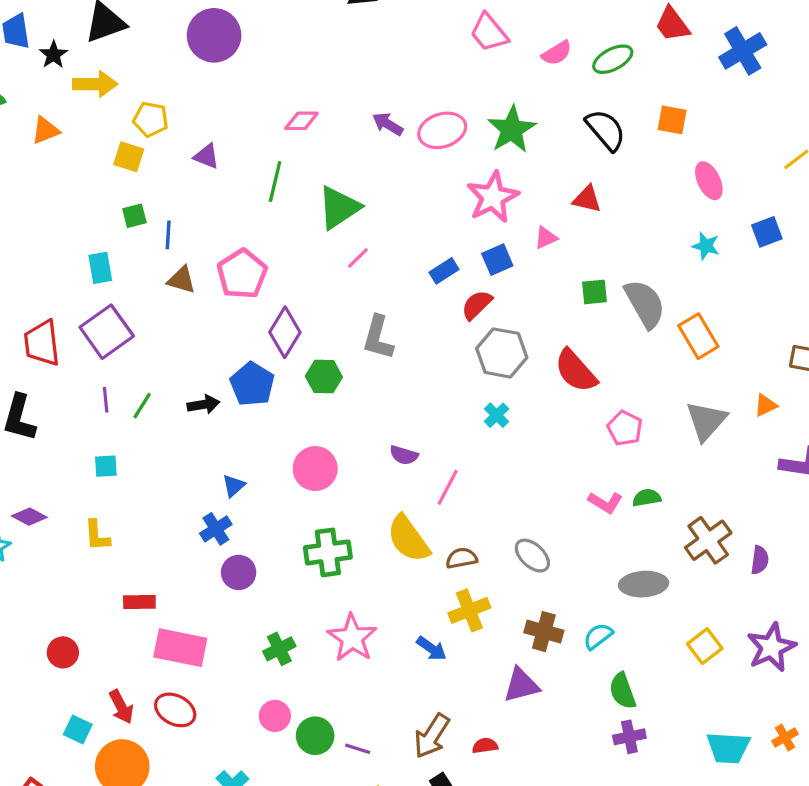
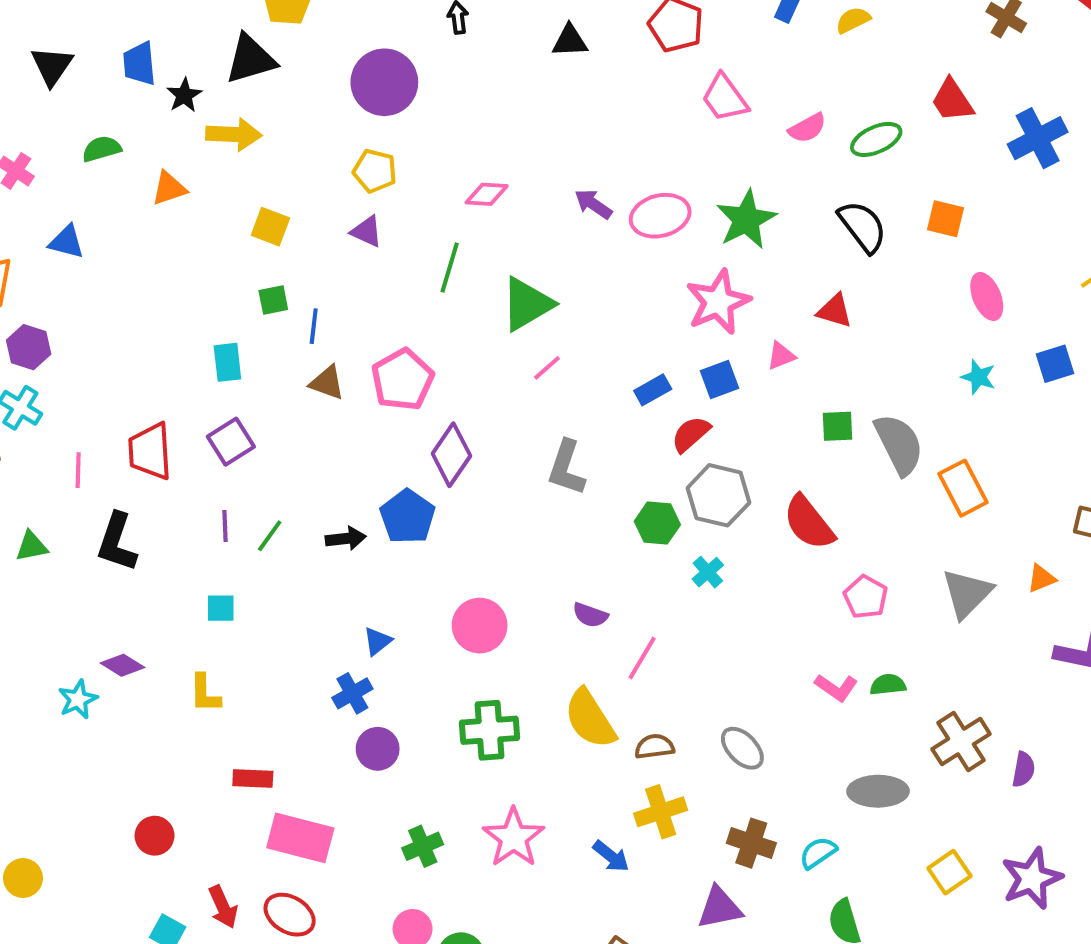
yellow pentagon: (151, 119) -> (375, 171), moved
purple square: (107, 332) -> (231, 442), size x0.7
green hexagon: (324, 377) -> (657, 523), moved

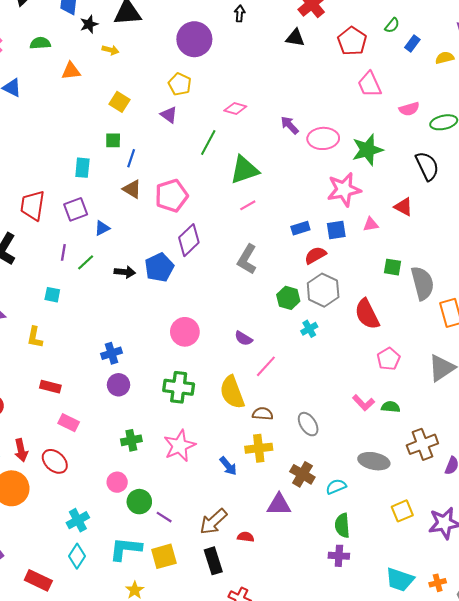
yellow arrow: (234, 134) -> (110, 50), size x0.6
blue triangle: (377, 641) -> (102, 228), moved
pink rectangle: (300, 838) -> (69, 423), size x0.6

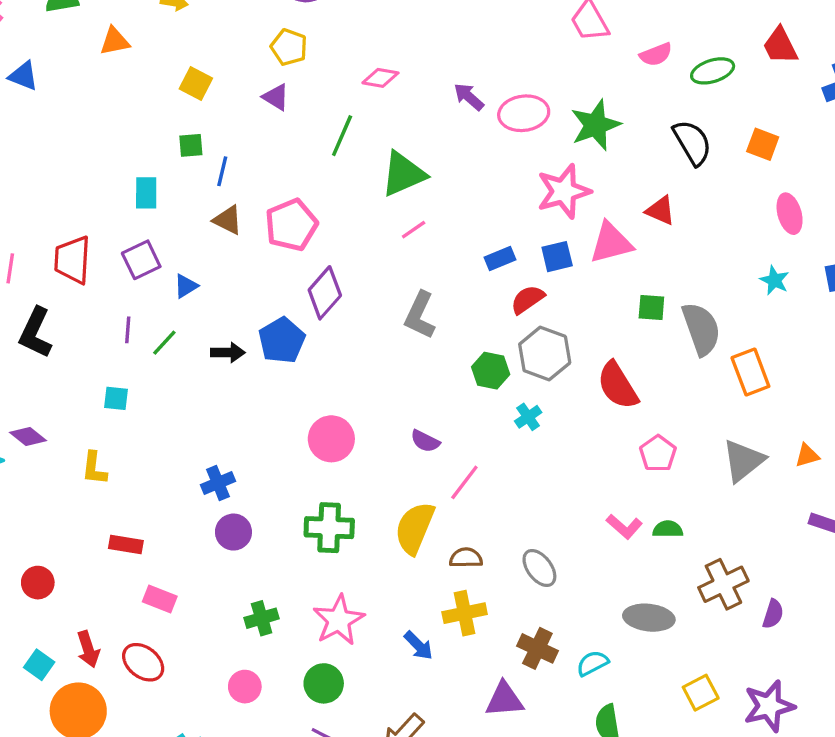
pink triangle: (371, 224) -> (611, 243), size x1.8
yellow semicircle: (232, 392) -> (415, 528), turned 48
green circle: (139, 502) -> (324, 683), moved

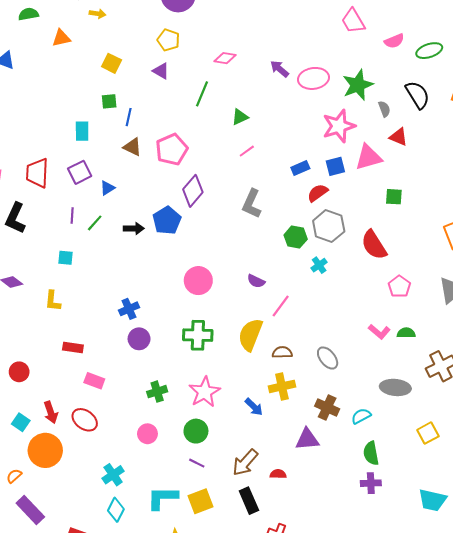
green triangle: (403, 174) -> (240, 117), size x0.6
gray semicircle: (701, 329) -> (384, 109), moved, size x0.5

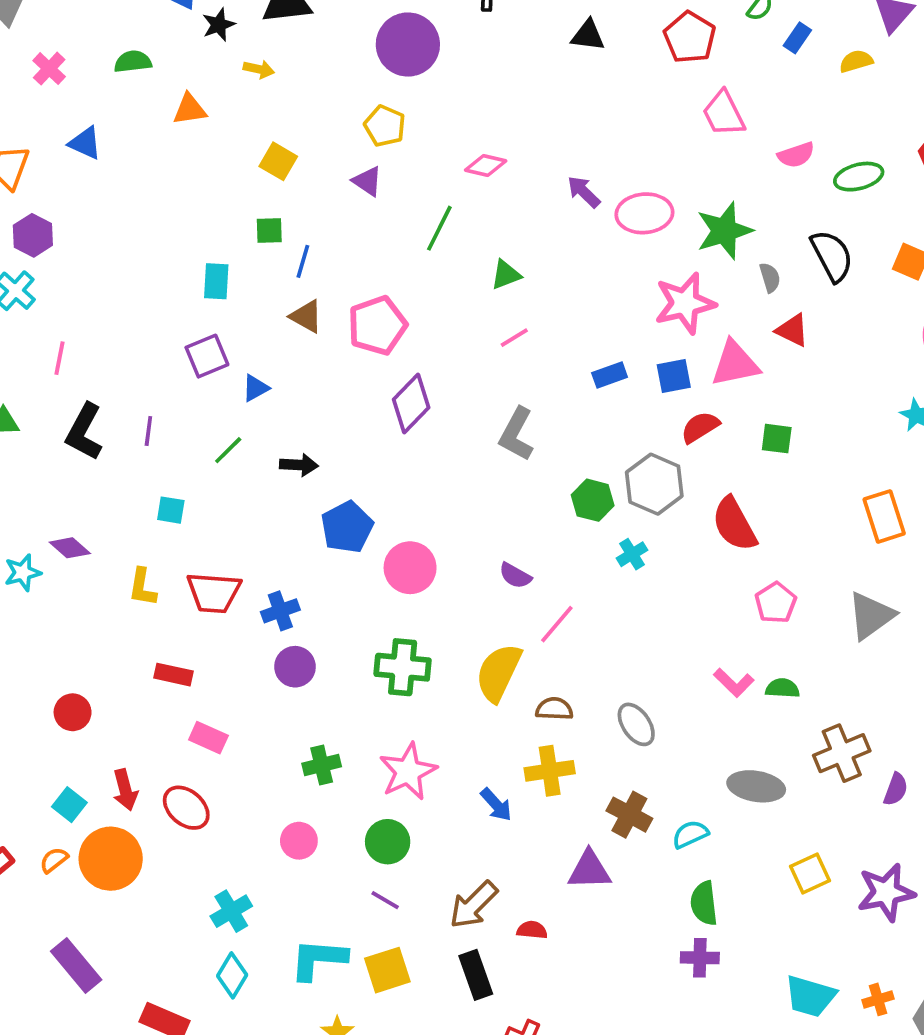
red trapezoid: (37, 173) -> (214, 593), moved, turned -92
red semicircle: (318, 193) -> (700, 427), moved
purple line: (72, 216) -> (148, 431), moved
blue pentagon: (167, 220) -> (347, 527), moved
orange semicircle: (14, 476) -> (54, 860), moved

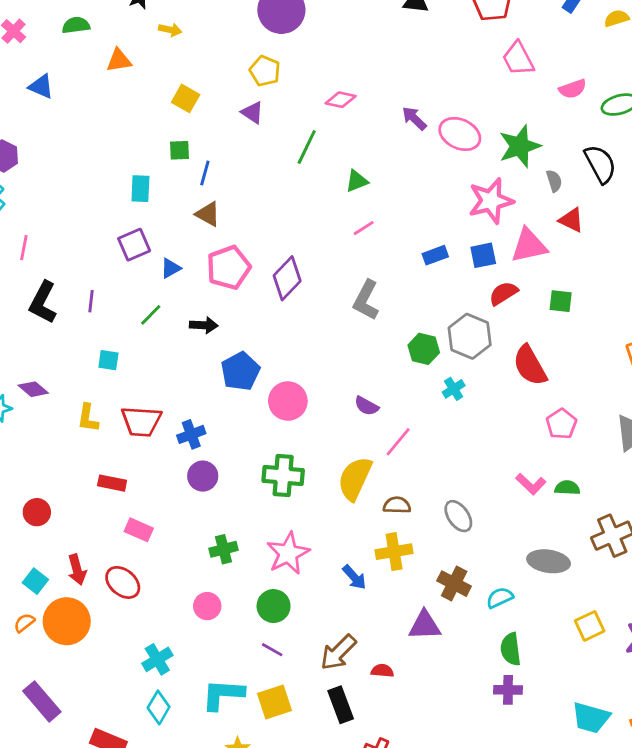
pink ellipse: (644, 213) -> (460, 134), turned 30
pink pentagon: (377, 325) -> (229, 268), moved

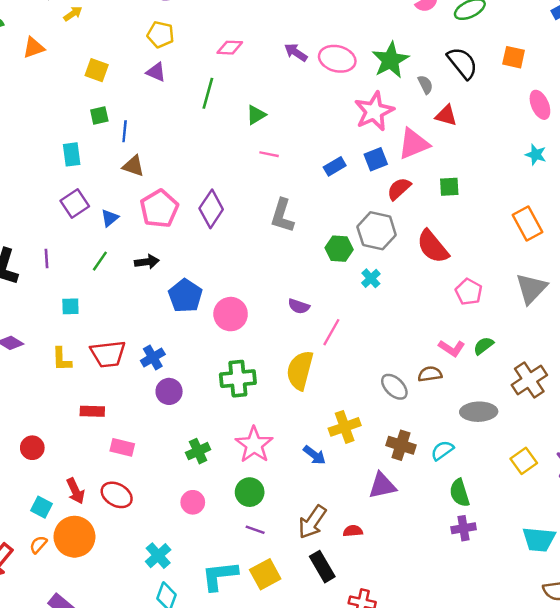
yellow arrow: (170, 30) -> (73, 14), turned -36
pink line: (364, 228) -> (269, 154), turned 54
green semicircle: (567, 488) -> (483, 346), turned -30
brown semicircle: (397, 505) -> (430, 374), moved

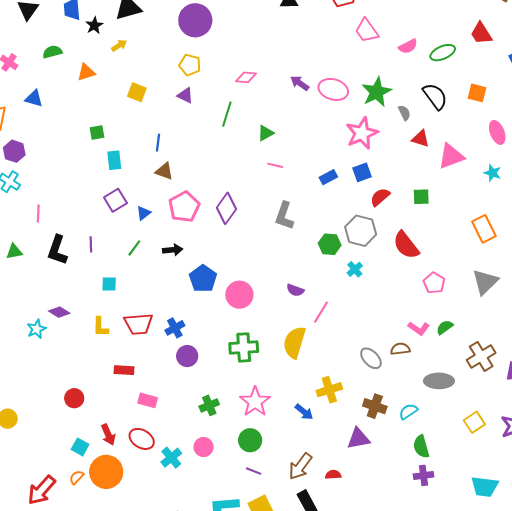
green square: (99, 115) -> (97, 133), moved
pink triangle: (414, 144) -> (451, 156), moved
cyan cross: (158, 556) -> (171, 458), moved

